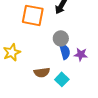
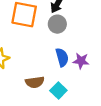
gray circle: (61, 38) -> (57, 24), moved

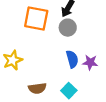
brown semicircle: (35, 82) -> (37, 88), moved

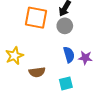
brown semicircle: (37, 88) -> (37, 72), moved
cyan square: (69, 91) -> (66, 83), turned 32

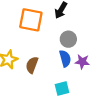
gray circle: (65, 26) -> (68, 39), moved
brown semicircle: (37, 72) -> (32, 65), moved, turned 119

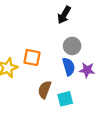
orange square: (31, 20) -> (32, 57), moved, size x0.7
brown semicircle: (32, 65) -> (45, 90), moved

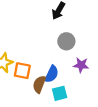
orange square: (32, 57) -> (22, 71), moved
blue semicircle: (69, 67) -> (52, 74), moved, turned 42

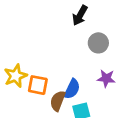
gray circle: (66, 41) -> (98, 43), moved

